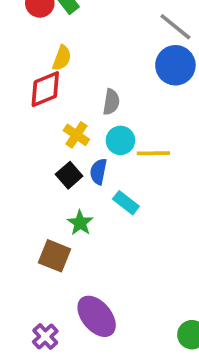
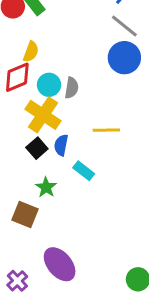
yellow cross: (76, 135) -> (43, 115), size x1.6
cyan circle: (120, 140) -> (49, 85), moved

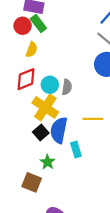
yellow semicircle: (31, 52) -> (32, 50), moved
blue semicircle: (61, 145) -> (59, 130), size x1.6
cyan rectangle: (84, 171) -> (76, 149), turned 35

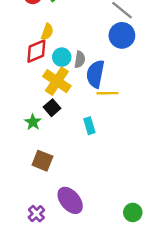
yellow semicircle: (32, 50) -> (47, 32), moved
blue semicircle: (59, 130) -> (95, 74), moved
green star: (48, 162) -> (33, 122), moved

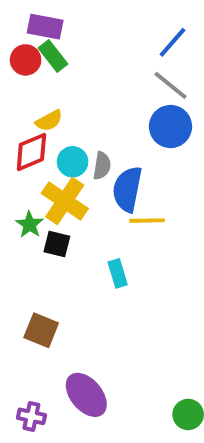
yellow semicircle: (47, 32) -> (49, 121), turned 42
black square: (52, 108) -> (57, 244), turned -35
green star: (33, 122) -> (29, 224), moved
purple cross: (36, 214) -> (31, 416), turned -35

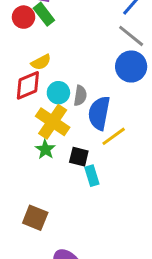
yellow line: (147, 221) -> (114, 136), turned -35
green star: (29, 224) -> (45, 149), moved
black square: (57, 244) -> (79, 157), moved

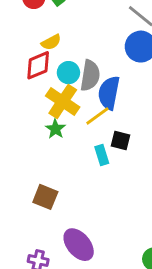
gray semicircle: (80, 96) -> (90, 75), size x1.5
yellow line: (114, 136) -> (97, 116), moved
black square: (79, 157) -> (121, 141), moved

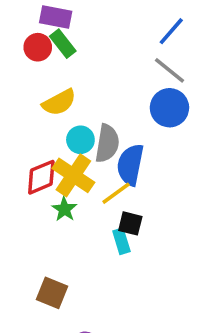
yellow semicircle: (51, 42) -> (59, 102), size x1.4
red diamond: (38, 65) -> (41, 177), moved
black square: (121, 141) -> (130, 223), moved

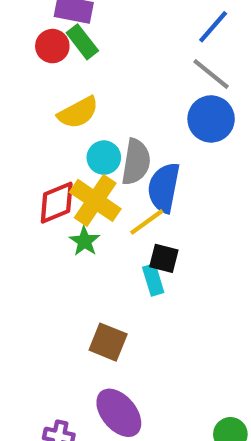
brown square: (52, 293) -> (108, 342), moved

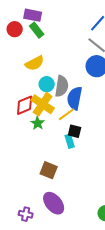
red circle: (52, 46) -> (15, 29), moved

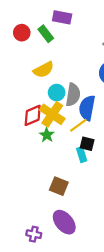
purple rectangle: (33, 15) -> (62, 17), moved

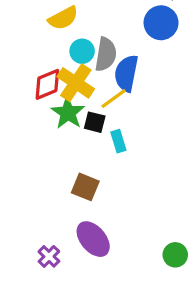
green star: (47, 135) -> (68, 113), size x1.5
black square: (87, 144) -> (95, 122), moved
purple cross: (34, 234) -> (49, 256), turned 32

